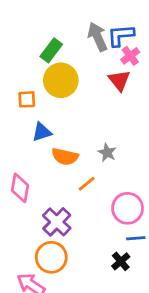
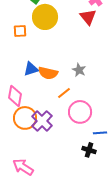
blue triangle: (42, 132) -> (31, 69), moved
pink circle: (128, 208) -> (80, 112), moved
orange circle: (51, 257) -> (25, 118), moved
black cross: (121, 261) -> (89, 150), turned -32

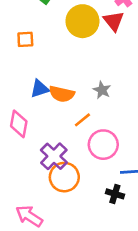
yellow circle: (45, 17) -> (82, 21), moved
orange circle: (25, 118) -> (64, 177), moved

